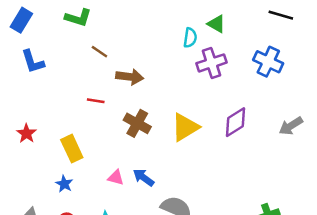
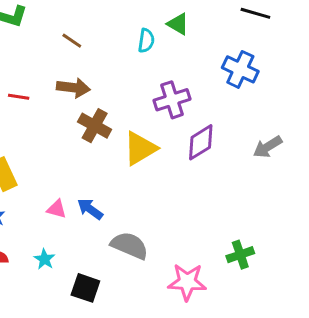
brown line: (99, 52) -> (72, 41), moved
purple cross: (212, 63) -> (172, 100), moved
red line: (96, 101) -> (19, 97), moved
brown cross: (137, 123) -> (95, 126), moved

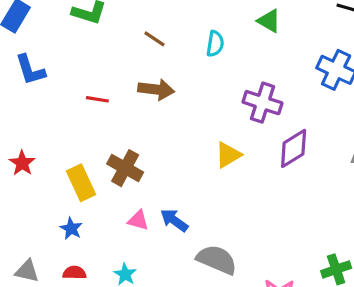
cyan semicircle: (146, 41) -> (215, 44), moved
purple cross: (172, 100) -> (262, 103), turned 36
brown cross: (95, 126) -> (125, 168), moved
yellow triangle: (140, 148) -> (228, 155), size x0.7

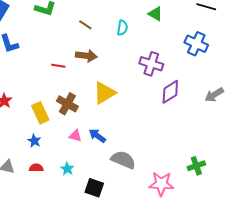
red line: (97, 99) -> (58, 66), moved
yellow triangle: (228, 155) -> (104, 93), moved, size x1.4

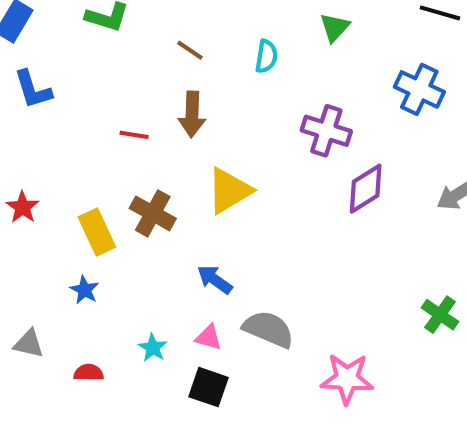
green triangle: (155, 14) -> (335, 27), turned 42
brown arrow: (86, 56) -> (192, 114), turned 85
pink triangle: (75, 136) -> (209, 337), moved
green cross: (196, 166) -> (440, 315), moved, turned -36
red semicircle: (36, 168) -> (89, 373), moved

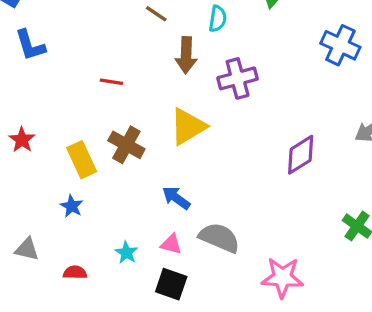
brown arrow: (192, 114) -> (186, 55), moved
purple cross: (326, 131) -> (238, 78), moved, turned -33
purple diamond: (366, 189) -> (301, 155), moved

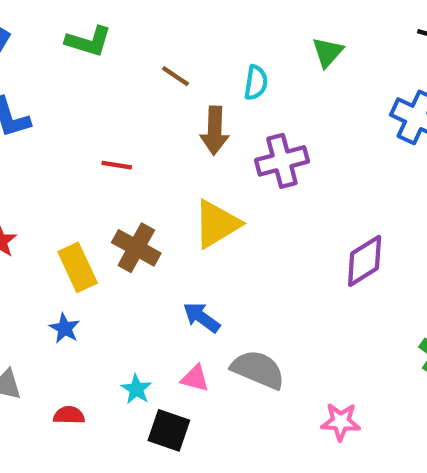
pink star: (282, 277) -> (341, 422), size x0.7
black square: (171, 284) -> (169, 430), moved

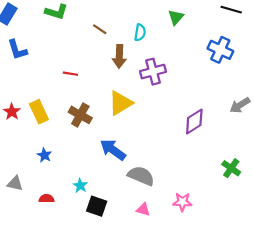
yellow rectangle: (78, 267) -> (39, 112), moved
blue arrow: (202, 317) -> (113, 150), size x1.4
pink triangle: (195, 378) -> (143, 209), moved

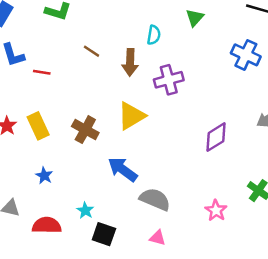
brown line: (100, 29) -> (92, 51), moved
red line: (70, 74) -> (42, 72), moved
red semicircle: (47, 199) -> (47, 225), size x1.6
pink star: (182, 202) -> (216, 210), moved, turned 30

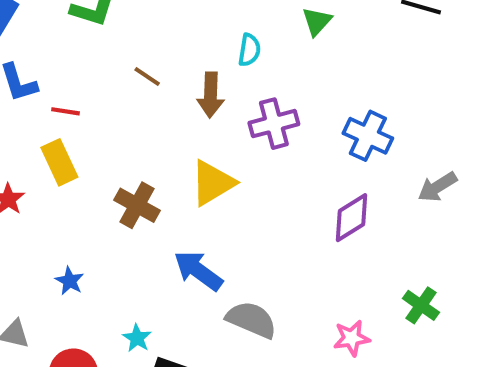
blue cross: (246, 55) -> (368, 136), moved
yellow rectangle: (38, 126) -> (59, 162), moved
pink star: (216, 210) -> (352, 338), turned 30

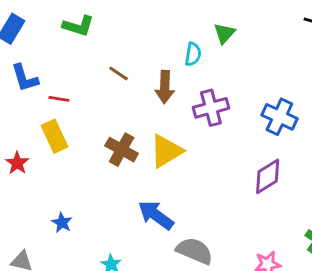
green triangle: (317, 21) -> (224, 33), moved
brown cross: (137, 205) -> (122, 150), moved

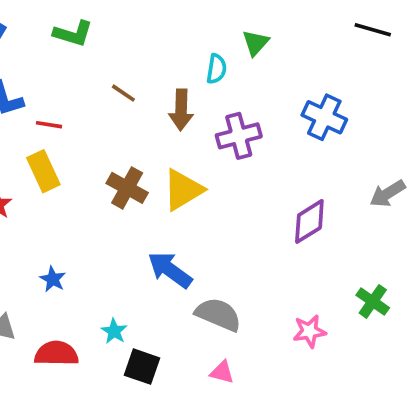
blue cross: (279, 117) -> (324, 117), moved

